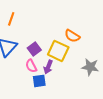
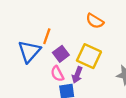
orange line: (11, 19) -> (47, 36), moved
orange semicircle: (72, 36) -> (95, 21), moved

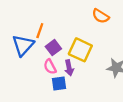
orange semicircle: (95, 21) -> (101, 16), moved
purple arrow: (77, 75) -> (69, 68), turned -32

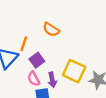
orange semicircle: (101, 16) -> (51, 30), moved
yellow square: (80, 50) -> (74, 71), moved

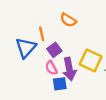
orange line: (24, 44) -> (42, 34), turned -32
purple arrow: (52, 80) -> (69, 69), size x1.5

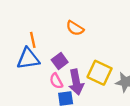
orange line: (42, 34) -> (33, 40), moved
blue triangle: (26, 48) -> (28, 59), turned 40

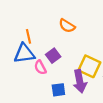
pink semicircle: (56, 81) -> (40, 67), moved
purple arrow: (76, 82) -> (80, 81), moved

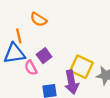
orange semicircle: (67, 26) -> (39, 19), moved

